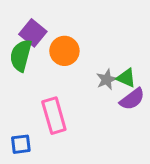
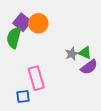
orange circle: (64, 51) -> (38, 23), moved
blue square: (21, 144) -> (23, 96), moved

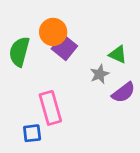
purple square: (22, 22) -> (64, 47), moved
green triangle: (85, 53) -> (118, 54), moved

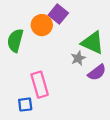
purple square: (64, 47) -> (58, 14), moved
green triangle: (118, 54) -> (93, 43), size x1.6

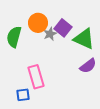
purple square: (58, 14) -> (63, 28), moved
gray star: (78, 58) -> (50, 34), moved

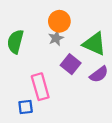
orange circle: (38, 23) -> (59, 21), moved
purple square: (63, 28) -> (71, 64), moved

